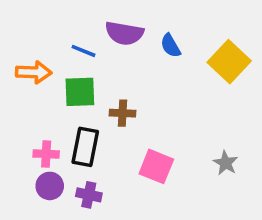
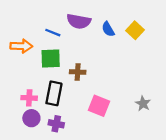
yellow square: (229, 62) -> (135, 30), moved, size x0.7

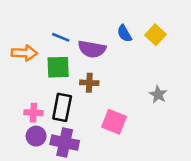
purple semicircle: (79, 21) -> (92, 49), moved
gray star: (143, 104) -> (158, 94), moved
purple cross: (56, 124) -> (65, 143), size x1.5

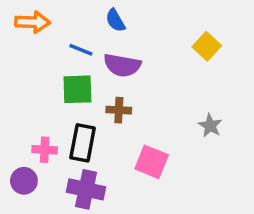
blue semicircle: (124, 33) -> (115, 20), moved
orange arrow: (24, 53) -> (33, 22), moved
purple circle: (36, 136) -> (24, 181), moved

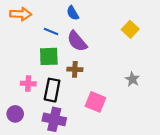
purple semicircle: (122, 65) -> (77, 41), turned 40
pink cross: (45, 150) -> (28, 84), moved

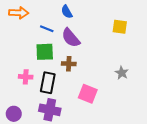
yellow square: (130, 29) -> (120, 27), turned -35
purple circle: (15, 114) -> (14, 114), moved

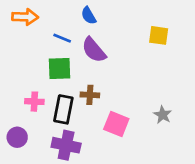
brown cross: (69, 64) -> (90, 95), moved
gray star: (122, 73) -> (163, 115), moved
purple circle: (14, 114) -> (17, 137), moved

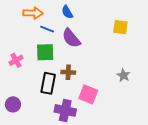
orange arrow: (25, 17) -> (33, 13), moved
pink cross: (34, 102) -> (16, 60), moved, turned -32
gray star: (163, 115) -> (123, 75), moved
purple cross: (66, 145) -> (65, 110), moved

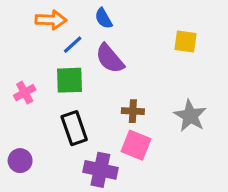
blue line: (47, 29) -> (73, 45), turned -64
brown cross: (68, 72) -> (133, 111), moved
gray star: (123, 75) -> (190, 116), size x1.5
black rectangle: (48, 83) -> (74, 128), turned -30

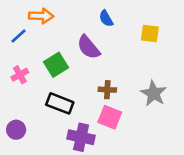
blue semicircle: (104, 18) -> (106, 18), moved
blue line: (73, 45) -> (19, 36), moved
green square: (70, 80) -> (56, 65), turned -30
black rectangle: (74, 128) -> (60, 103), turned -50

